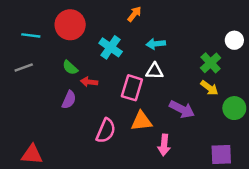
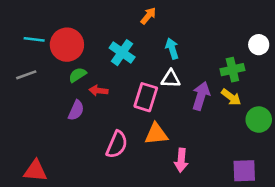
red circle: (70, 25) -> (67, 45), moved
cyan arrow: (156, 44) -> (172, 49), turned 78
green cross: (211, 63) -> (232, 70), turned 30
green semicircle: (70, 68) -> (77, 75), turned 105
purple arrow: (182, 109) -> (201, 96), moved, turned -100

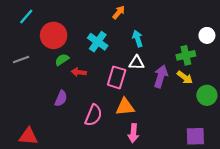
cyan line: (34, 39) -> (26, 17), moved, turned -56
purple semicircle: (76, 110) -> (61, 98), moved
pink arrow: (181, 160) -> (133, 133), moved

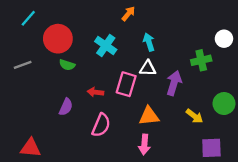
green semicircle: (62, 60) -> (67, 65), turned -128
red arrow: (79, 72) -> (95, 92), moved
yellow arrow: (185, 77) -> (194, 116), moved
orange triangle: (125, 107) -> (149, 116), moved

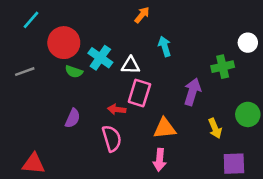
cyan cross: (106, 46) -> (100, 58), moved
white triangle: (148, 68) -> (131, 65), moved
red arrow: (95, 92) -> (117, 109), moved
yellow arrow: (194, 116) -> (215, 128), turned 30
pink semicircle: (101, 125) -> (112, 138), turned -40

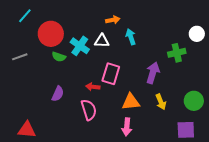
orange arrow: (142, 15) -> (113, 20), moved, turned 40
white triangle: (131, 65) -> (102, 41), moved
green circle: (248, 114) -> (194, 101), moved
yellow arrow: (215, 128) -> (161, 102), moved

